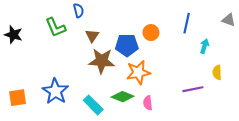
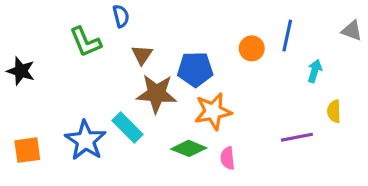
orange circle: (151, 33) -> (252, 48), moved
black star: (13, 35) -> (21, 71), moved
cyan rectangle: (93, 105) -> (127, 127), moved

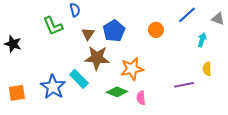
blue line: (287, 35) -> (187, 15), moved, turned 36
blue pentagon: (195, 69) -> (114, 31), moved, turned -30
cyan arrow: (315, 71) -> (202, 40), moved

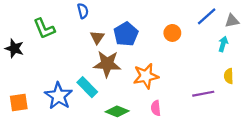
gray triangle: (218, 19) -> (232, 21), moved, turned -32
green L-shape: (53, 26) -> (44, 29), moved
green diamond: (117, 92) -> (117, 111), moved

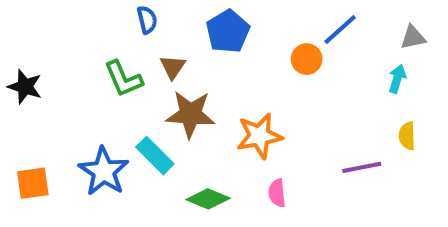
blue line: (207, 16) -> (340, 30), moved
green L-shape: (44, 29) -> (123, 79), moved
blue pentagon: (126, 34) -> (228, 31), moved

